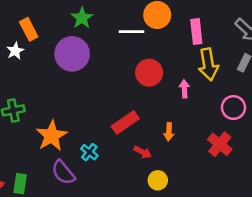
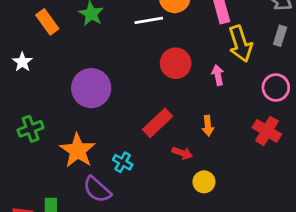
orange rectangle: (29, 29) -> (47, 22), moved
purple circle: (72, 54) -> (91, 88), moved

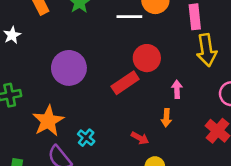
pink arrow: (218, 75) -> (177, 89), moved
red rectangle: (158, 123) -> (125, 83), moved

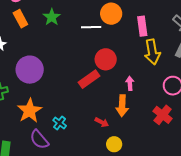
purple circle: (69, 68) -> (30, 70), moved
orange arrow: (166, 118) -> (122, 106), size x1.5

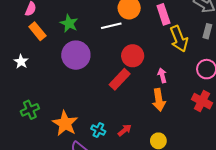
purple circle: (30, 70) -> (76, 55), moved
red arrow: (102, 122) -> (125, 130), moved, turned -56

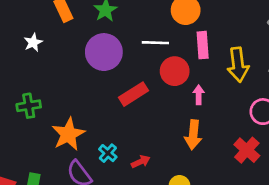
pink rectangle: (163, 14) -> (203, 45), moved
white line: (111, 26) -> (155, 43), moved
pink arrow: (162, 75) -> (199, 95), moved
red rectangle: (120, 79) -> (133, 94), moved

